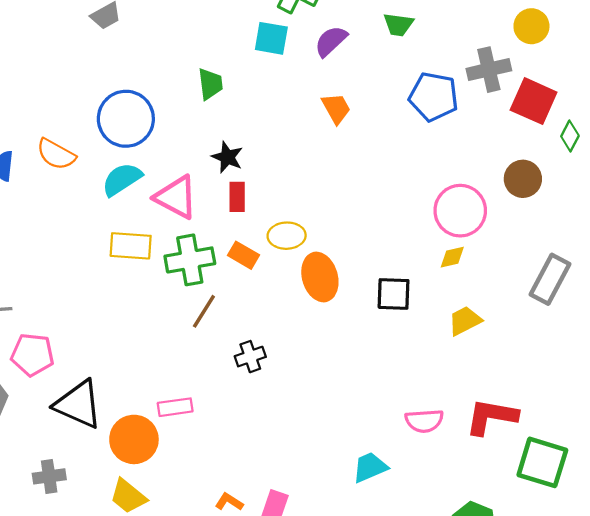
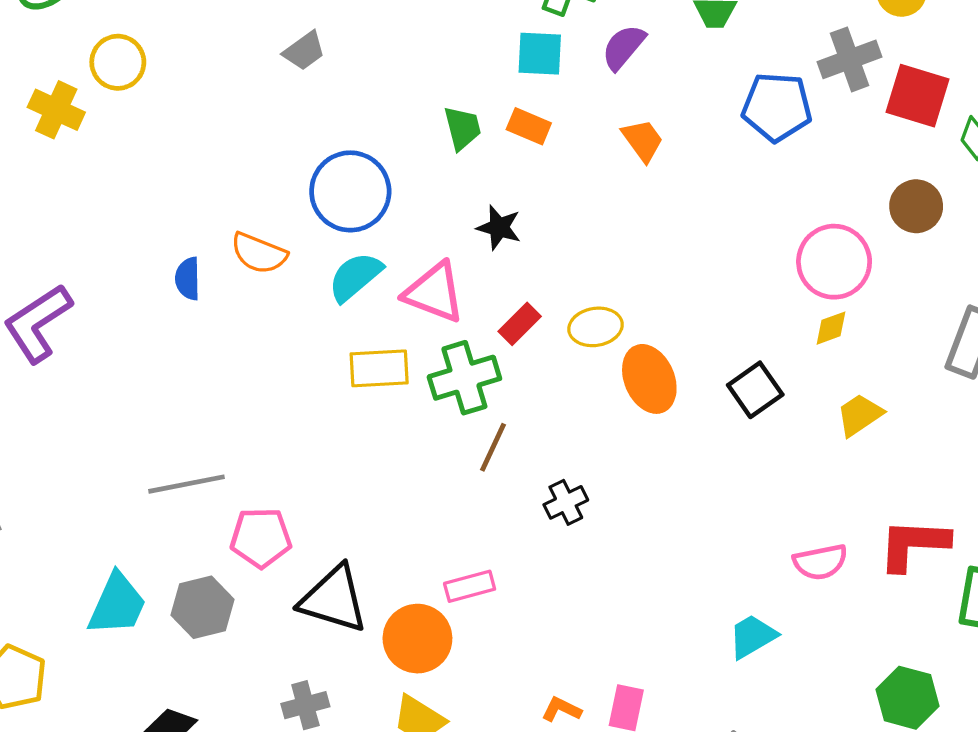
red rectangle: (237, 197) -> (520, 324), moved, turned 52
orange rectangle: (244, 255) -> (529, 126), moved
black square: (394, 294) -> (755, 390), turned -30

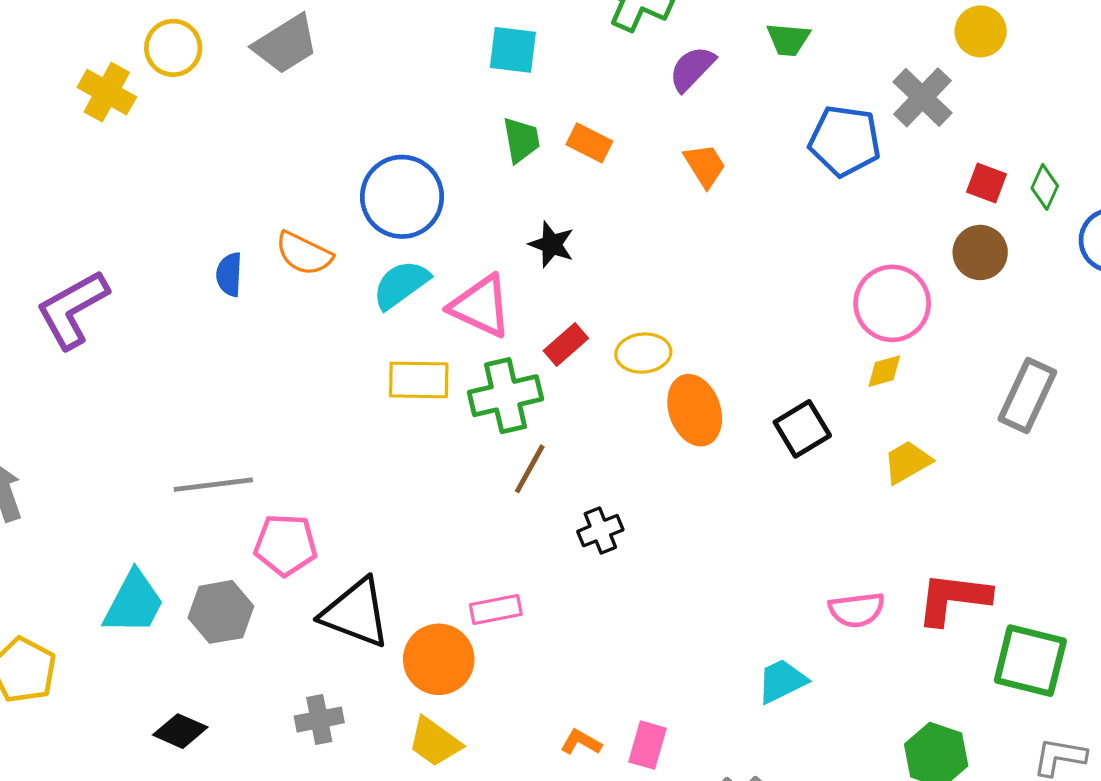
gray trapezoid: (304, 51) -> (286, 44), moved, size x1.5
cyan square: (540, 54) -> (513, 50), moved
gray cross: (849, 59) -> (922, 97), turned -30
red square: (918, 96) -> (987, 183), moved, size x0.6

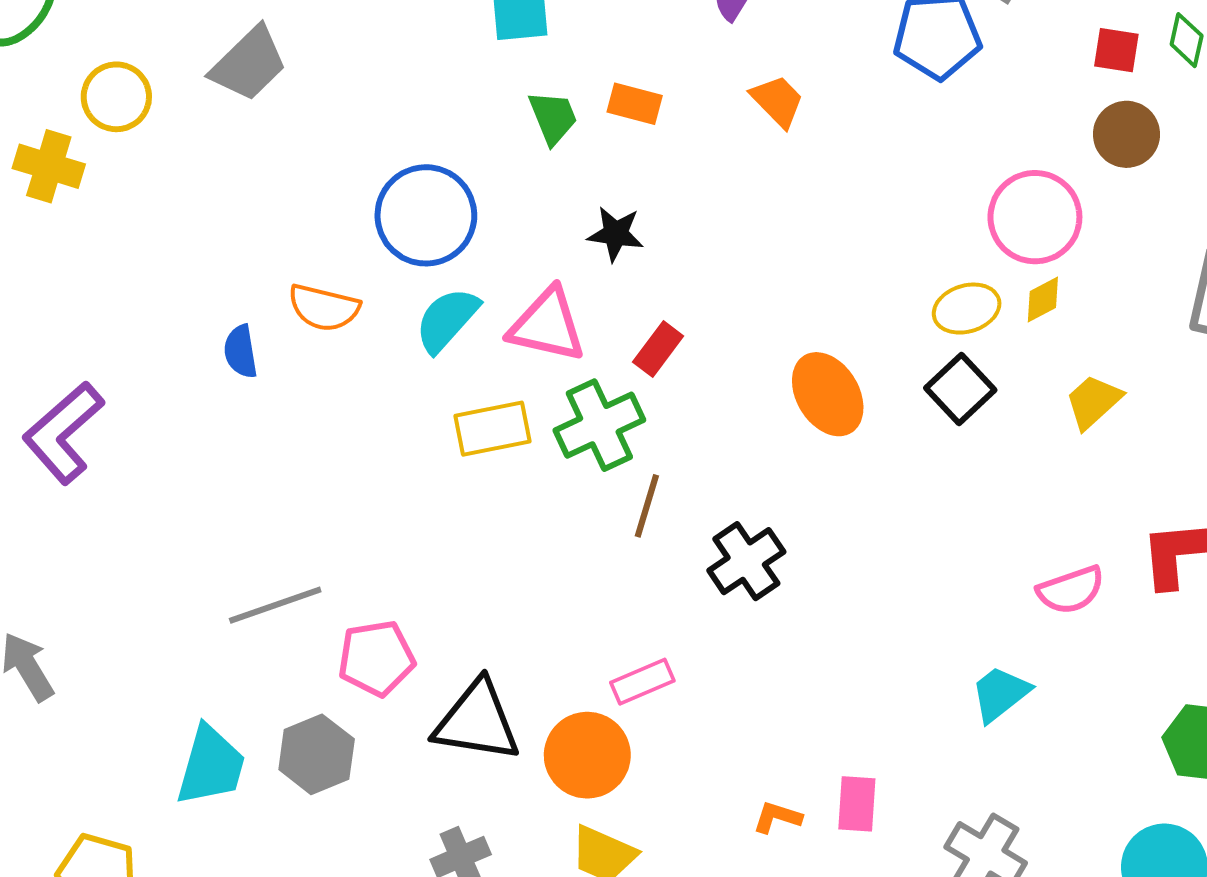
yellow ellipse: (643, 353) -> (967, 309), moved
black cross: (600, 531) -> (746, 561), size x1.4

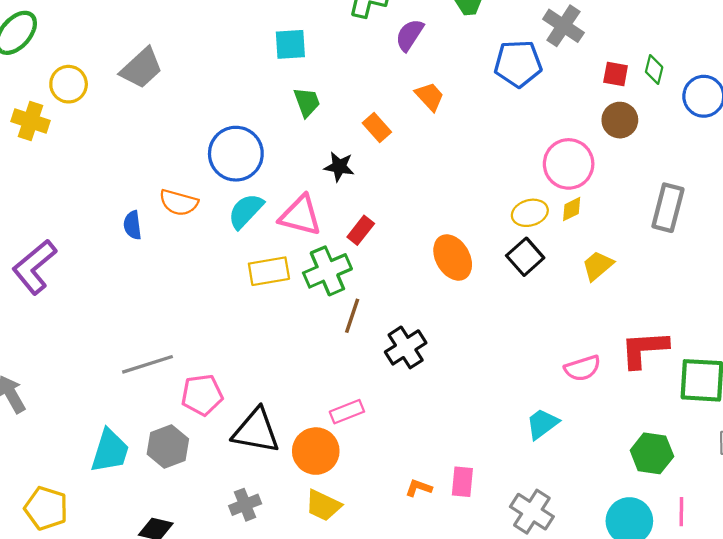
orange rectangle: (635, 104) -> (377, 128), moved, turned 32

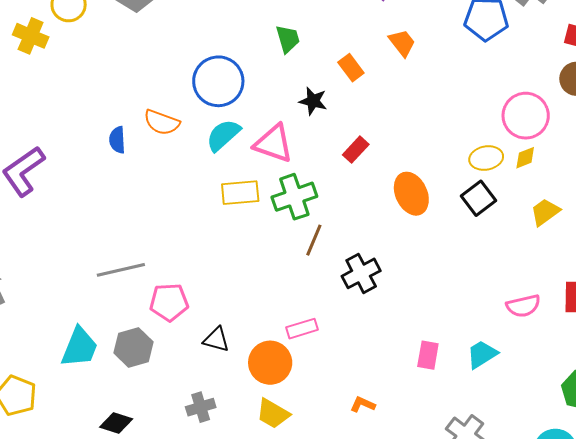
red rectangle: (361, 230) -> (356, 150), moved
black triangle: (256, 431) -> (216, 340), size x0.6
pink rectangle: (462, 482) -> (428, 355), moved

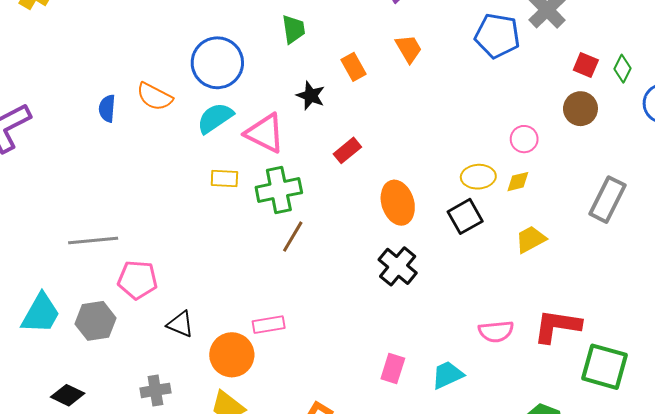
pink circle: (526, 116) -> (524, 139), size x0.6
yellow rectangle: (240, 193) -> (224, 178), size x0.7
black cross: (361, 273) -> (398, 266), moved, turned -30

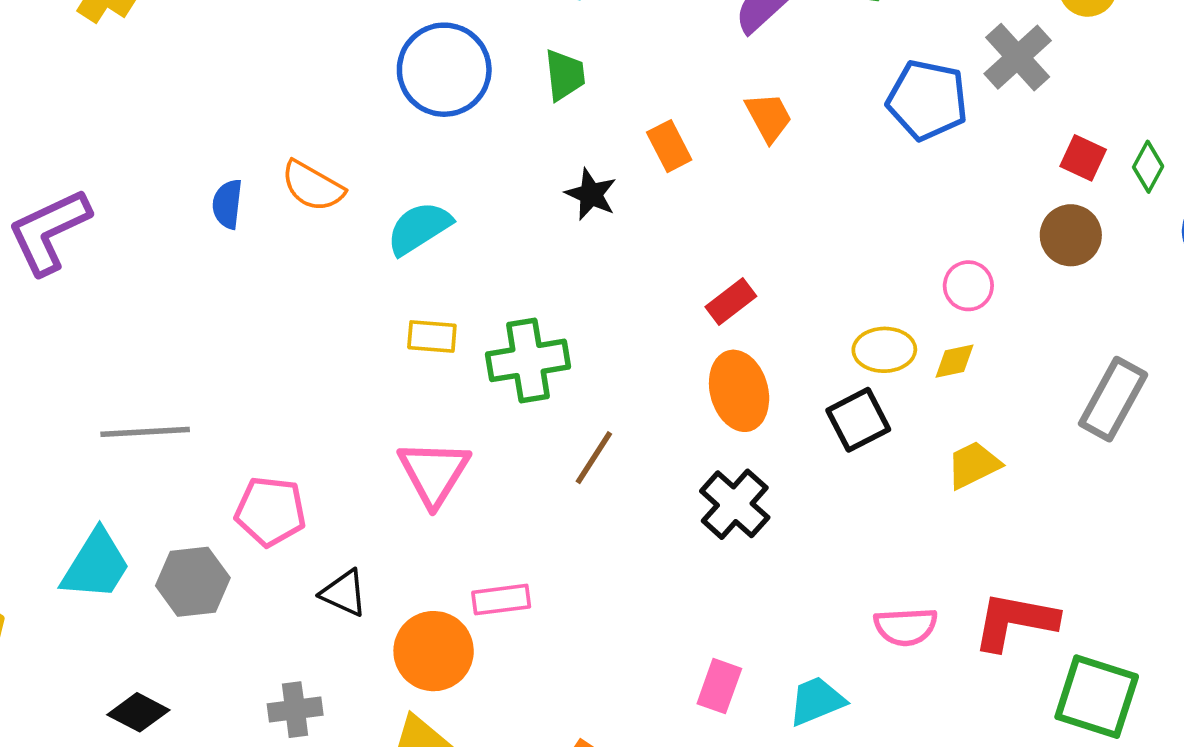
blue circle: (217, 63) -> (444, 70), moved
pink triangle: (265, 133) -> (434, 473), moved, turned 33
red rectangle: (347, 150) -> (731, 301), moved
brown line: (293, 237) -> (594, 458), moved
gray line: (93, 241) -> (145, 432), moved

